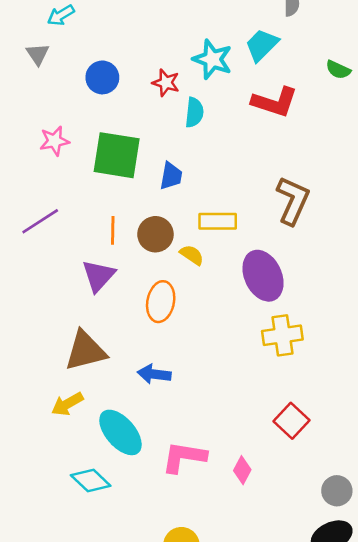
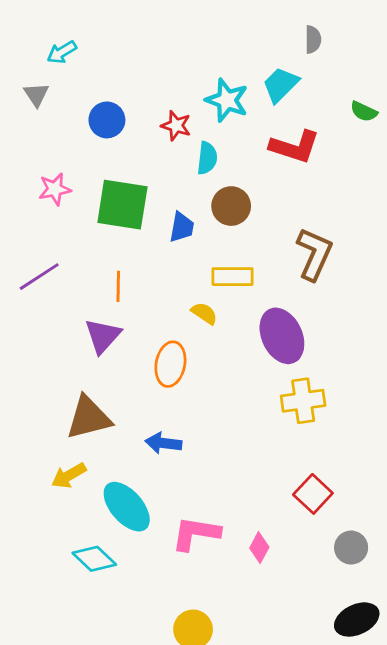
brown circle: (155, 234) -> (231, 206), moved
gray circle: (337, 491) -> (351, 548), moved

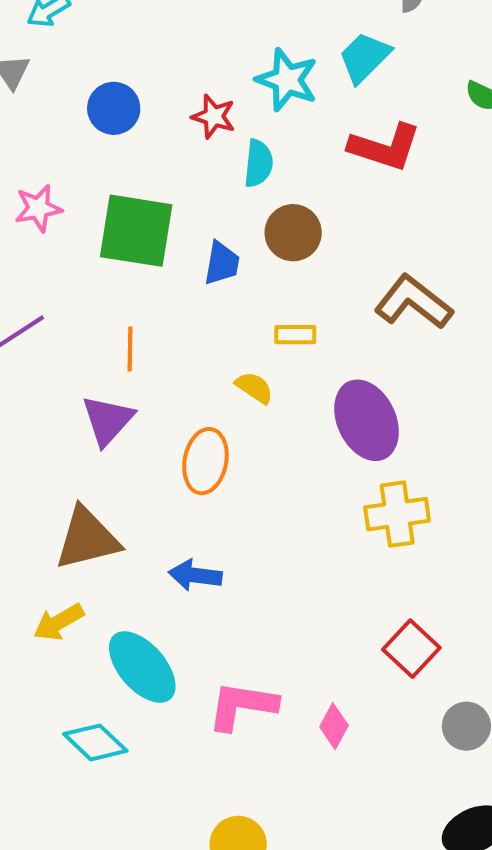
brown L-shape: (314, 254) -> (413, 302), turned -76
yellow rectangle: (233, 277) -> (295, 335), size x0.7

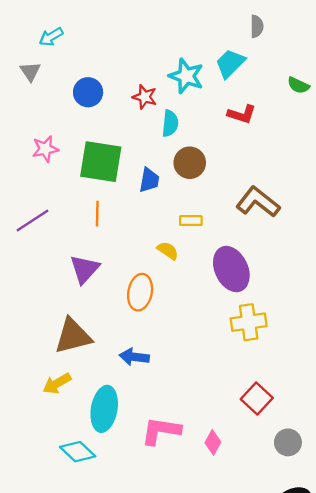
red L-shape: (385, 147) -> (242, 114), size x0.7
orange line: (130, 349) -> (97, 214), moved
cyan ellipse: (142, 667) -> (104, 409), turned 51

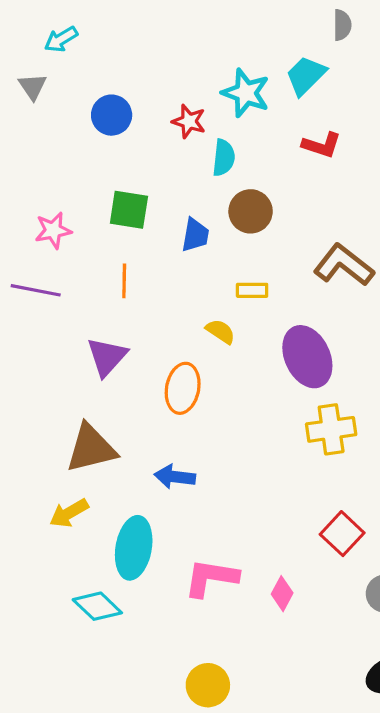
pink star: (45, 149) -> (53, 230), moved
green square: (101, 162) -> (129, 210), size x0.7
purple line: (33, 221) -> (36, 290), turned 44

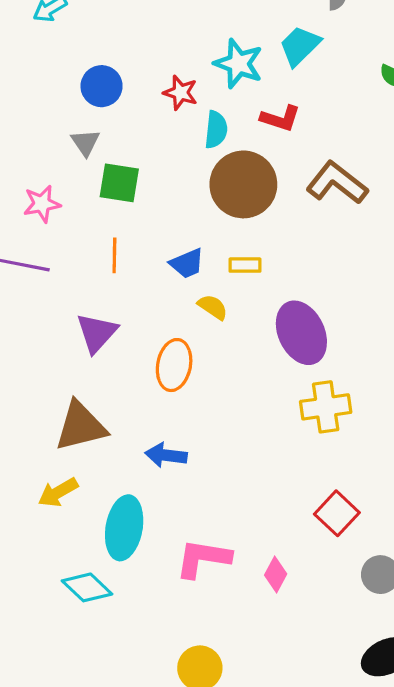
gray triangle: (33, 87) -> (85, 143), moved
red L-shape: (322, 145) -> (280, 118), moved
brown circle: (251, 211) -> (243, 184), size x1.5
blue trapezoid: (195, 235) -> (187, 263), moved, turned 57
brown L-shape: (344, 265) -> (337, 183), moved

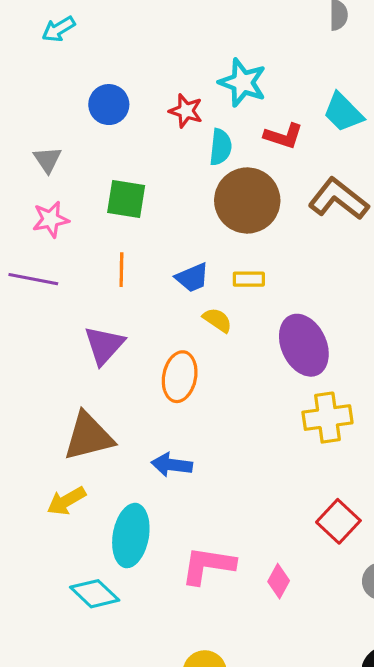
cyan trapezoid: (300, 46) -> (343, 112), moved, turned -90
gray triangle: (85, 143) -> (47, 160), moved

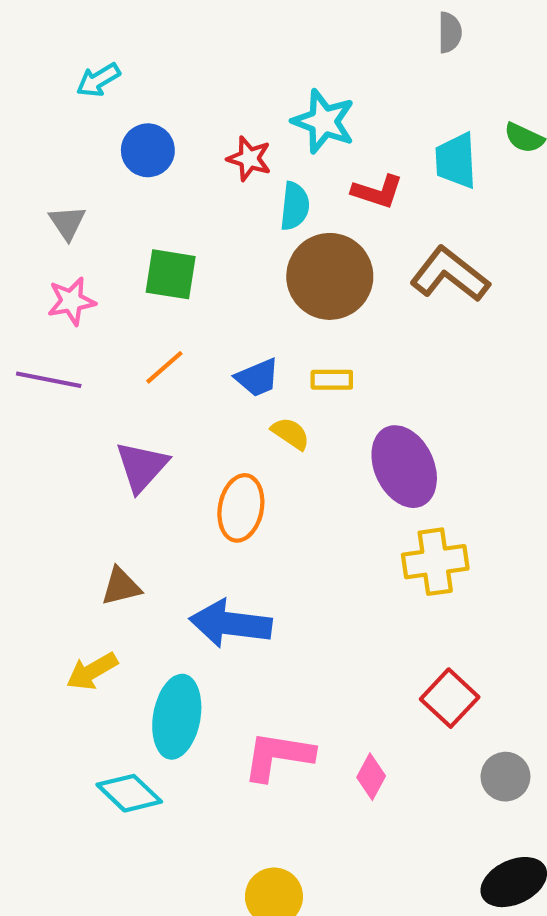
cyan arrow: (58, 29) -> (98, 80), moved
cyan trapezoid: (343, 112) -> (456, 161), turned 42
orange line: (121, 270) -> (164, 367), turned 48
brown triangle: (88, 436) -> (121, 586), size x0.6
blue arrow: (172, 465) -> (231, 624), size x1.5

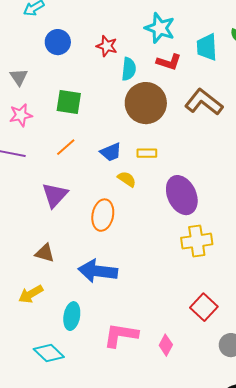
cyan star: (324, 121) -> (160, 28), moved
brown triangle: (121, 586) -> (45, 253), turned 30
cyan ellipse: (177, 717) -> (72, 316), size x0.7

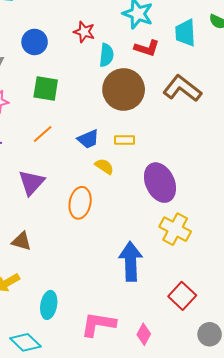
blue circle: (58, 42) -> (35, 42), moved
yellow cross: (197, 241) -> (175, 229), turned 36
blue arrow: (98, 271) -> (131, 261), moved, turned 81

